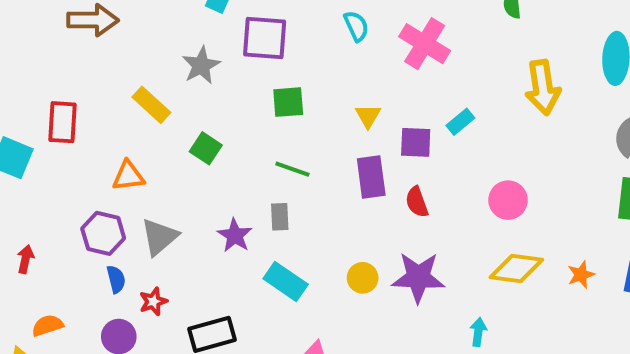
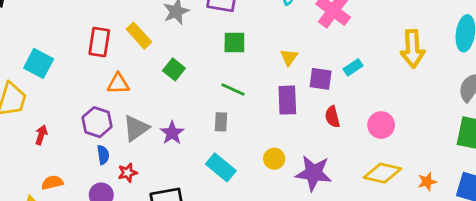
red rectangle: (62, 122) -> (99, 42), moved
red semicircle: (417, 202) -> (332, 117), moved
purple star: (235, 235) -> (172, 133), moved
yellow circle: (363, 278) -> (274, 159), moved

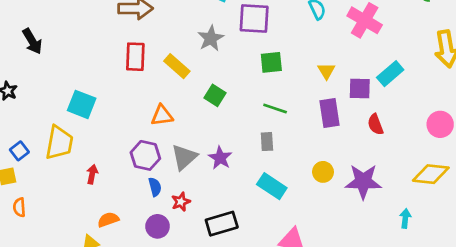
red rectangle: (99, 42) -> (135, 57), moved
cyan rectangle: (353, 67) -> (390, 74), size x1.4
pink circle: (381, 125) -> (440, 124), moved

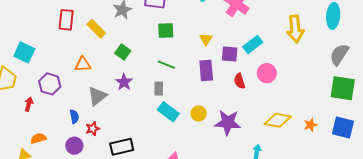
pink circle: (440, 124) -> (267, 73), moved
purple hexagon: (145, 155) -> (50, 84), moved
purple star: (220, 158) -> (124, 82), moved
cyan rectangle: (272, 186) -> (168, 112), moved

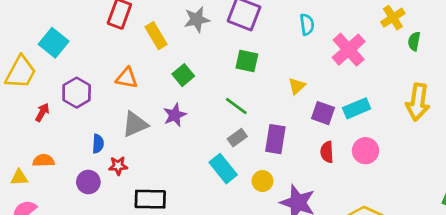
purple rectangle: (206, 70) -> (275, 139), moved
gray rectangle: (159, 89) -> (237, 138), moved, turned 40

